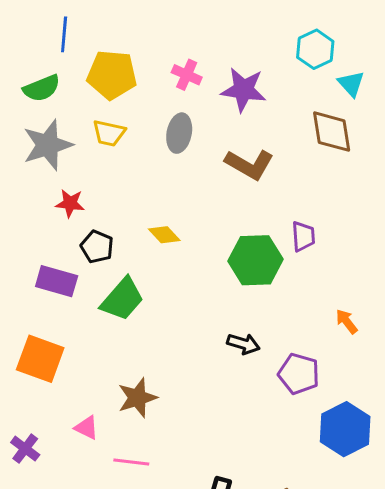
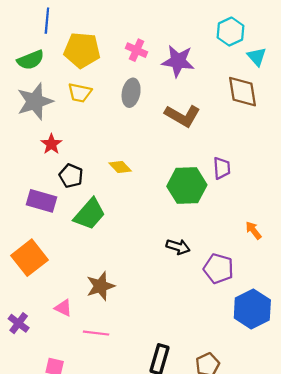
red star: (70, 203) -> (51, 144), turned 30
orange square: (40, 359) -> (29, 258), turned 32

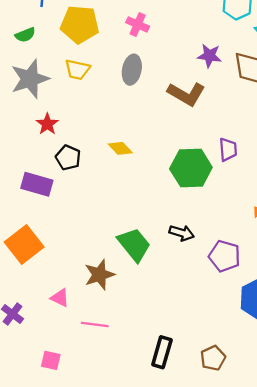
green semicircle: (31, 60) -> (25, 35), size x0.7
purple star: (178, 61) -> (209, 56), moved, size x0.7
green trapezoid: (90, 214) -> (134, 245), moved, turned -80

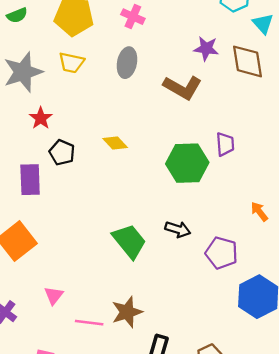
green semicircle: (25, 35) -> (17, 15), moved
purple rectangle: (37, 184) -> (30, 180), turned 72
brown star: (99, 275) -> (127, 312), moved
pink triangle: (60, 298) -> (54, 295), turned 42

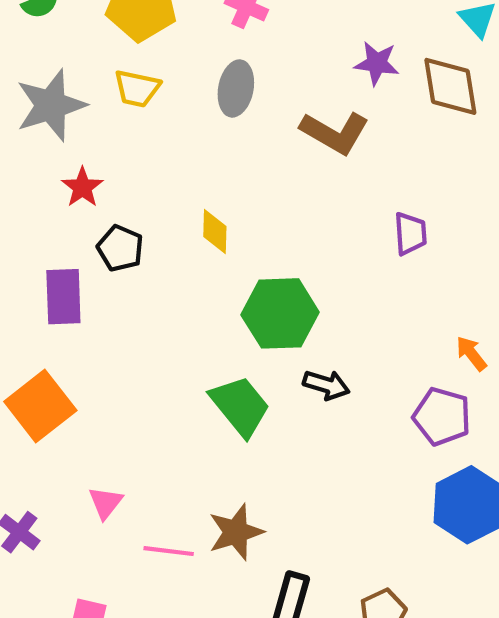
yellow diamond: (115, 143) -> (215, 231), turned 45
green hexagon: (187, 163) -> (280, 313), moved
purple pentagon: (222, 253) -> (442, 416), moved

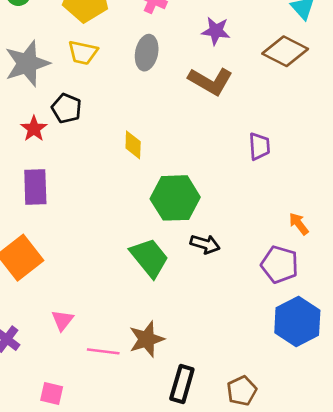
purple star: (377, 63) -> (216, 31), moved
brown diamond: (450, 86) -> (285, 51), turned -54
red star: (82, 187) -> (34, 129), moved
black pentagon: (120, 248) -> (66, 108), moved

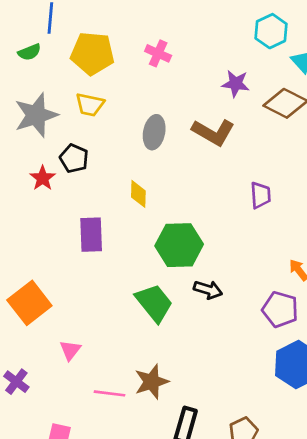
purple star: (216, 31) -> (236, 84), moved
gray ellipse: (147, 53) -> (154, 132), moved
purple rectangle: (35, 187) -> (91, 235), moved
pink triangle: (62, 320) -> (70, 350), moved

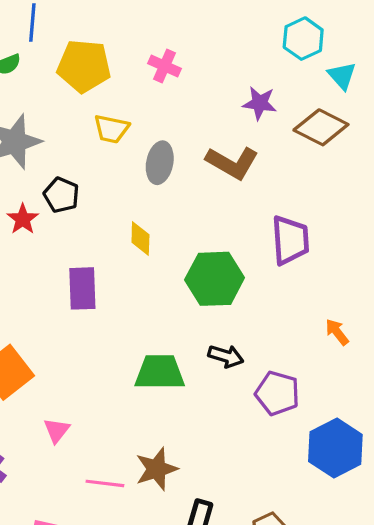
yellow trapezoid: (90, 105) -> (111, 129), moved
purple trapezoid: (261, 195) -> (290, 240), size x1.5
green hexagon: (179, 245) -> (215, 279), moved
green trapezoid: (154, 303) -> (160, 372), turned -51
purple pentagon: (280, 309) -> (277, 393), moved

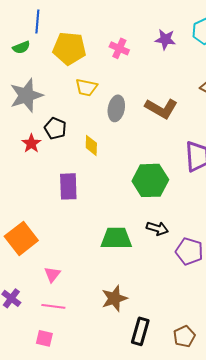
purple star: (260, 103) -> (165, 39), moved
yellow diamond: (140, 238) -> (91, 145), moved
pink line: (105, 483) -> (53, 306), moved

